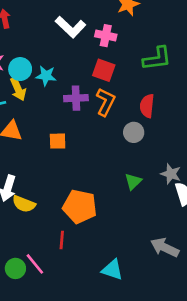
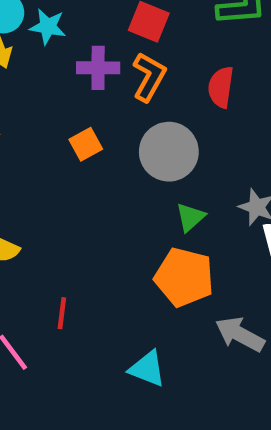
gray circle: (134, 132) -> (169, 152), moved, size x1.6
orange square: (58, 141) -> (86, 144), moved, turned -30
orange pentagon: (80, 207) -> (184, 277), moved

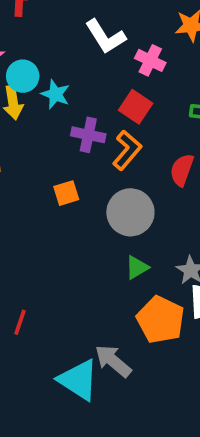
orange pentagon: (184, 277) -> (161, 320), moved
gray arrow: (240, 334) -> (113, 361), moved
cyan triangle: (147, 369) -> (78, 380), size x1.4

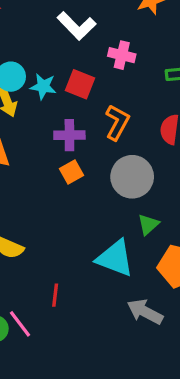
pink cross: (150, 60) -> (122, 55), moved
red square: (136, 107) -> (80, 84), moved
purple cross: (88, 135) -> (69, 135), moved
cyan triangle: (78, 380) -> (115, 258), moved

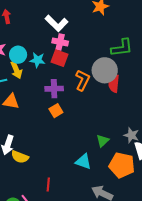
pink cross: (122, 55) -> (60, 42), moved
gray circle: (132, 177) -> (105, 70), moved
cyan triangle: (115, 258) -> (83, 161), size x0.7

